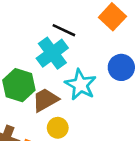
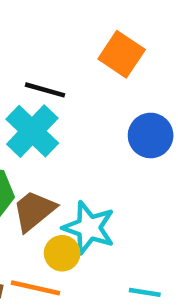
cyan star: (80, 85) -> (89, 228), moved

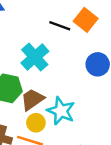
black line: (45, 90) -> (60, 26), moved
yellow circle: (62, 253) -> (36, 123), moved

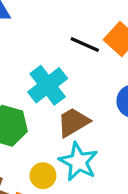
brown trapezoid: (32, 99) -> (73, 122), moved

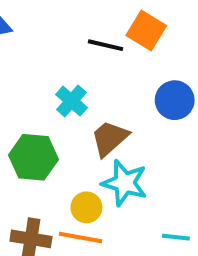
cyan cross: (48, 85) -> (71, 101), size x0.7

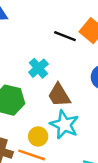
brown trapezoid: (110, 138) -> (59, 95), turned -88

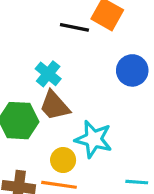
brown trapezoid: (59, 95) -> (55, 106), moved

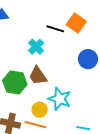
cyan cross: (48, 74) -> (36, 47), moved

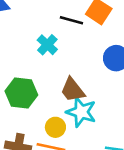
brown trapezoid: (38, 76) -> (73, 90), moved

